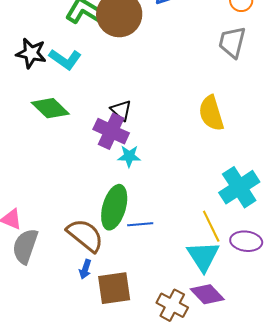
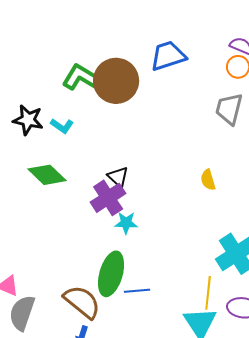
cyan L-shape: (65, 59) -> (62, 126), size x0.7
yellow semicircle: (211, 113) -> (208, 180), size x0.6
purple cross: (111, 131) -> (108, 198), turned 32
yellow line: (211, 226) -> (208, 293), turned 32

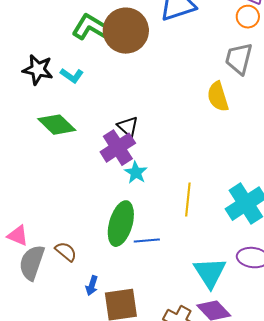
yellow semicircle: (208, 180) -> (218, 97), moved, size x1.4
cyan star: (126, 223) -> (136, 173), turned 30
yellow line: (208, 293) -> (188, 200), moved
brown semicircle: (82, 302) -> (66, 252), moved, size x0.6

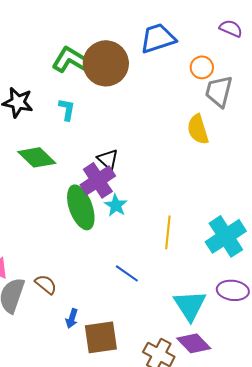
orange circle: (248, 17) -> (202, 67), moved
cyan L-shape: (72, 76) -> (67, 109), moved, turned -115
green ellipse: (121, 224) -> (81, 207), moved, turned -36
blue line: (147, 241) -> (127, 273), turned 40

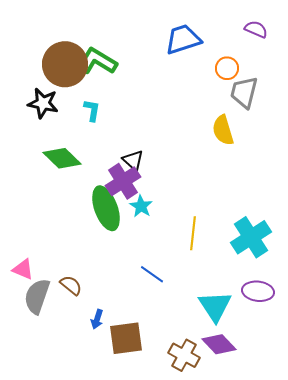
brown circle: (106, 63) -> (65, 64), moved

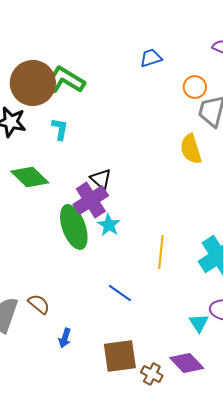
blue trapezoid: (183, 39) -> (151, 58), size x0.6
cyan triangle: (215, 306) -> (199, 323), moved, size x0.6
brown square: (126, 338) -> (120, 356), moved
brown cross: (184, 355) -> (152, 374), size x0.7

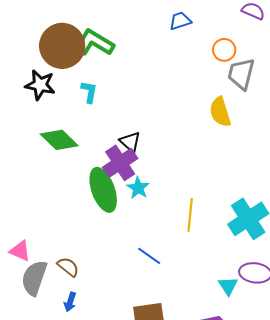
blue arrow: (65, 338) -> (70, 302), moved

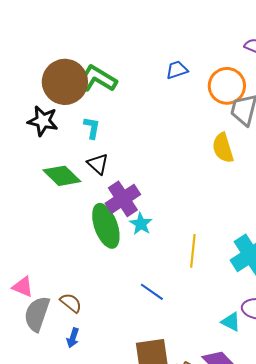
blue trapezoid: (180, 21) -> (177, 70), moved
orange circle: (224, 50) -> (227, 86), size x1.6
black triangle: (130, 142) -> (98, 164), moved
cyan triangle: (228, 286) -> (231, 322), turned -30

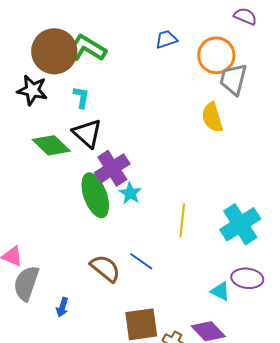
black triangle: (98, 164) -> (87, 133), size x1.4
brown semicircle: (71, 303) -> (105, 268), moved, size x1.4

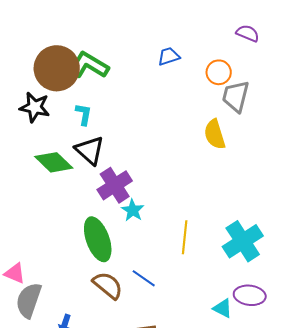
orange circle: (216, 55) -> (219, 72), size x0.7
green ellipse: (95, 195) -> (98, 239), moved

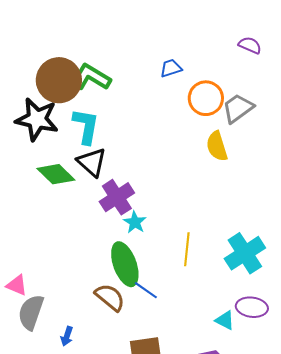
orange circle: (219, 72) -> (206, 98), moved, size x1.4
gray trapezoid: (236, 96) -> (238, 108), turned 40
black star: (35, 107) -> (37, 119), size x1.4
cyan L-shape: (84, 114) -> (86, 126), size x1.6
green ellipse: (98, 239) -> (125, 264), moved

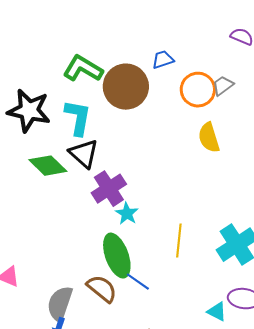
brown circle: (59, 80) -> (126, 87), moved
gray trapezoid: (238, 108) -> (223, 86), moved, size x0.7
gray semicircle: (31, 312) -> (60, 304), moved

